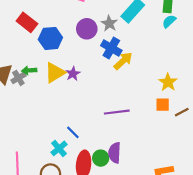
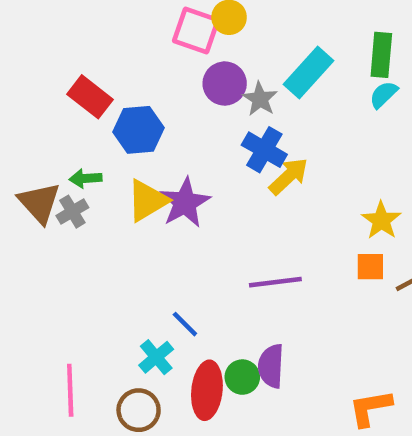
purple circle: (87, 29) -> (225, 84), moved
green arrow: (29, 70) -> (86, 178), moved
purple star: (73, 74) -> (185, 203), size x1.6

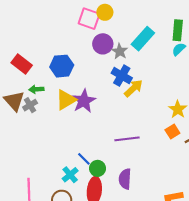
red rectangle: (90, 97) -> (22, 64), moved
orange square: (370, 267) -> (172, 131), turned -32
green circle: (242, 377) -> (98, 168), moved

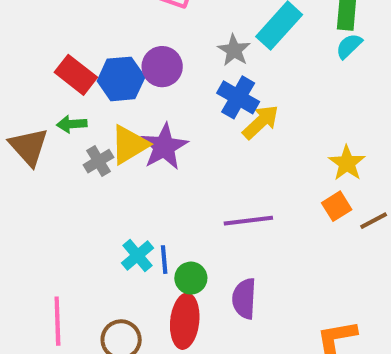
purple circle: (103, 44) -> (162, 67), moved
red rectangle: (22, 64) -> (76, 75), moved
gray cross: (30, 105) -> (98, 161), moved
blue line: (84, 159) -> (164, 260), turned 40
cyan cross: (70, 175) -> (137, 255), moved

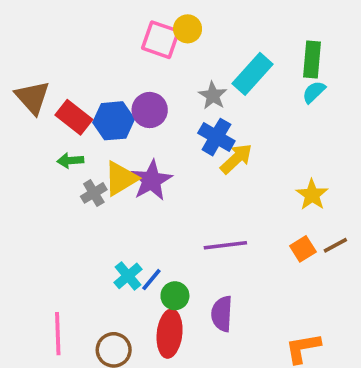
brown triangle: (29, 147) -> (32, 97), moved
orange square: (337, 206) -> (303, 249), moved
blue line: (164, 260) -> (151, 280), turned 45

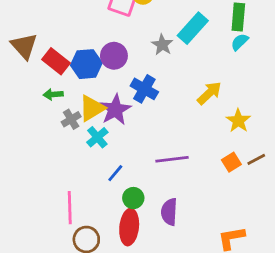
blue cross: (216, 137) -> (144, 89), moved
yellow arrow: (236, 159) -> (209, 93), moved
cyan cross: (128, 276) -> (97, 137), moved
blue line: (151, 280) -> (115, 173), moved
pink line: (58, 334) -> (70, 208), moved

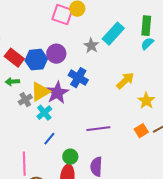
blue line: (115, 173) -> (49, 139), moved

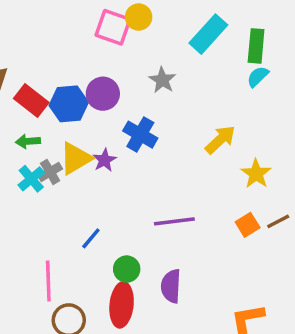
cyan rectangle: (113, 34) -> (208, 34), moved
purple star: (57, 93) -> (105, 160), size x0.6
cyan cross: (44, 113) -> (31, 179), moved

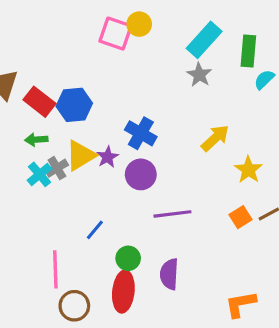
cyan semicircle: (258, 77) -> (264, 79), moved
gray star: (162, 80) -> (199, 75), moved
purple circle: (103, 94) -> (141, 174), moved

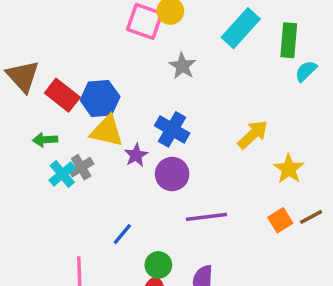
gray star: (199, 75) -> (182, 66), moved
green arrow: (36, 140) -> (45, 140), moved
yellow triangle: (81, 155) -> (107, 131), moved, turned 44

